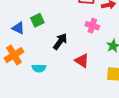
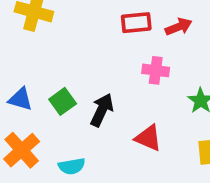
green square: (37, 20) -> (63, 101), moved

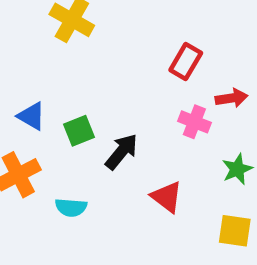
red rectangle: (136, 23) -> (186, 62), turned -68
red arrow: (179, 27) -> (232, 98), moved

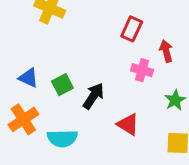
red arrow: (232, 98) -> (166, 51), turned -90
cyan semicircle: (71, 207) -> (62, 138), size x1.4

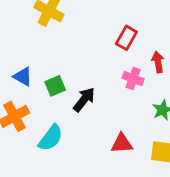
red triangle: (128, 124) -> (122, 143), moved, turned -40
cyan semicircle: (62, 138) -> (51, 138), turned -56

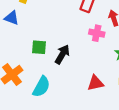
blue triangle: (23, 77) -> (12, 18), moved
green square: (55, 86) -> (39, 47), turned 35

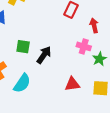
pink cross: (97, 33) -> (84, 46), moved

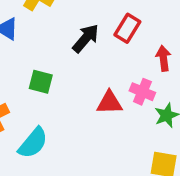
black arrow: (44, 55) -> (86, 38), moved
red triangle: (72, 84) -> (109, 103), moved

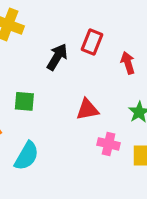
pink cross: (142, 92) -> (109, 144), moved

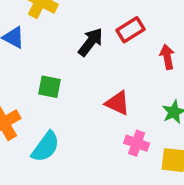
red rectangle: (92, 42) -> (130, 30), turned 30
red triangle: (87, 109) -> (118, 103), turned 30

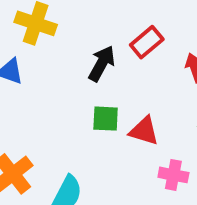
green square: (49, 87) -> (106, 119), moved

